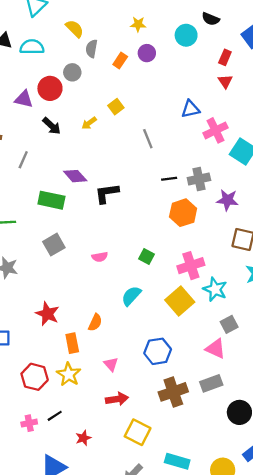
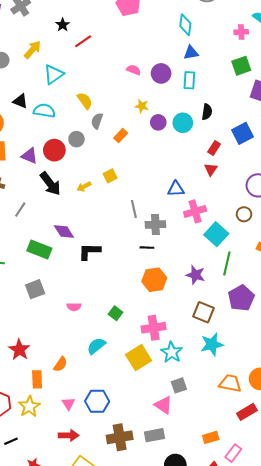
black semicircle: (211, 19) -> (207, 112), turned -112
purple circle: (147, 53) -> (158, 122), moved
black arrow: (52, 126) -> (50, 184), size x1.4
gray cross: (199, 179) -> (155, 225), moved
blue hexagon: (158, 351) -> (97, 401), moved

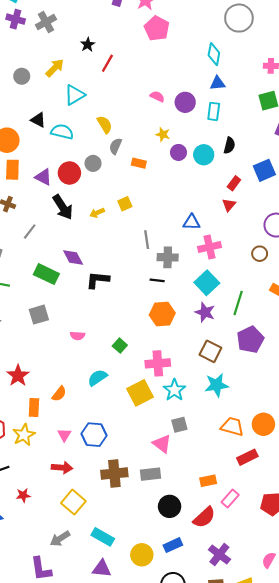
red line: (83, 41) -> (107, 63), turned -30
orange rectangle: (121, 136) -> (139, 163), turned 56
cyan square: (216, 234) -> (207, 283), moved

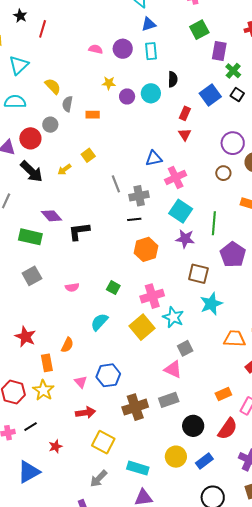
yellow circle: (142, 555) -> (176, 457), moved

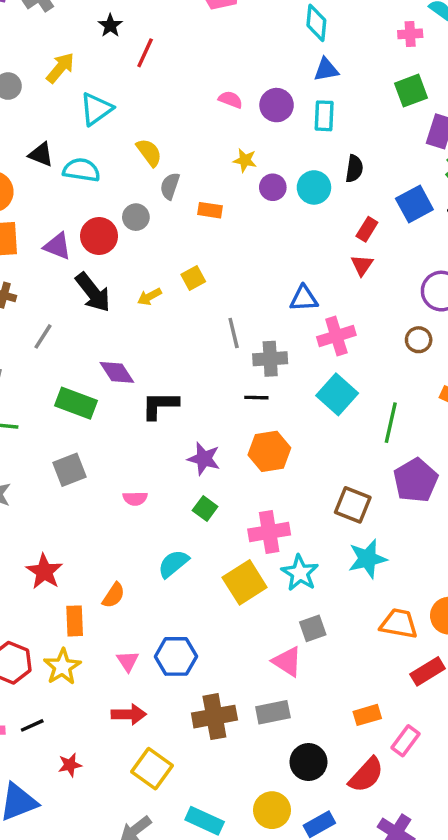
purple star: (185, 239) -> (204, 459), moved

